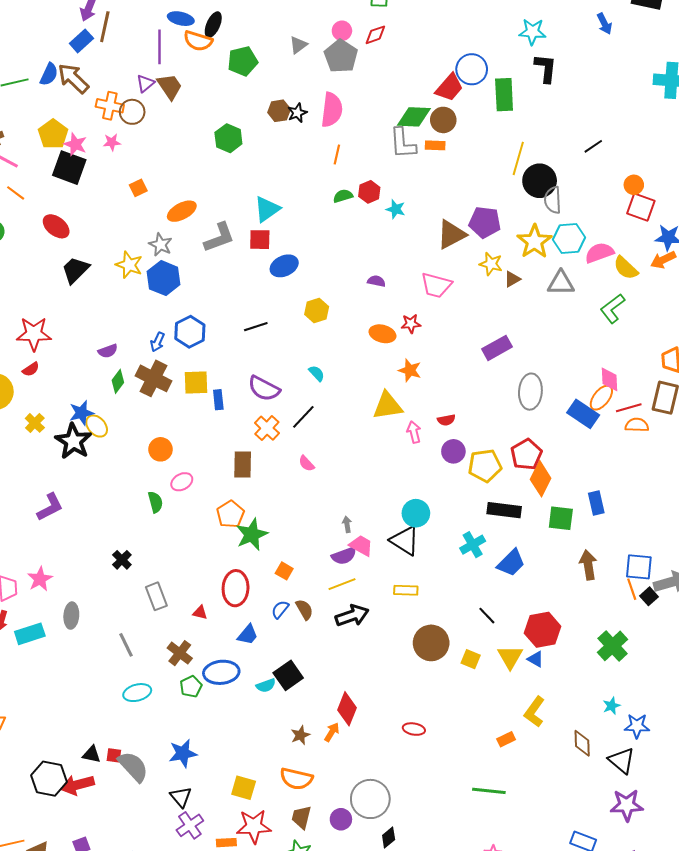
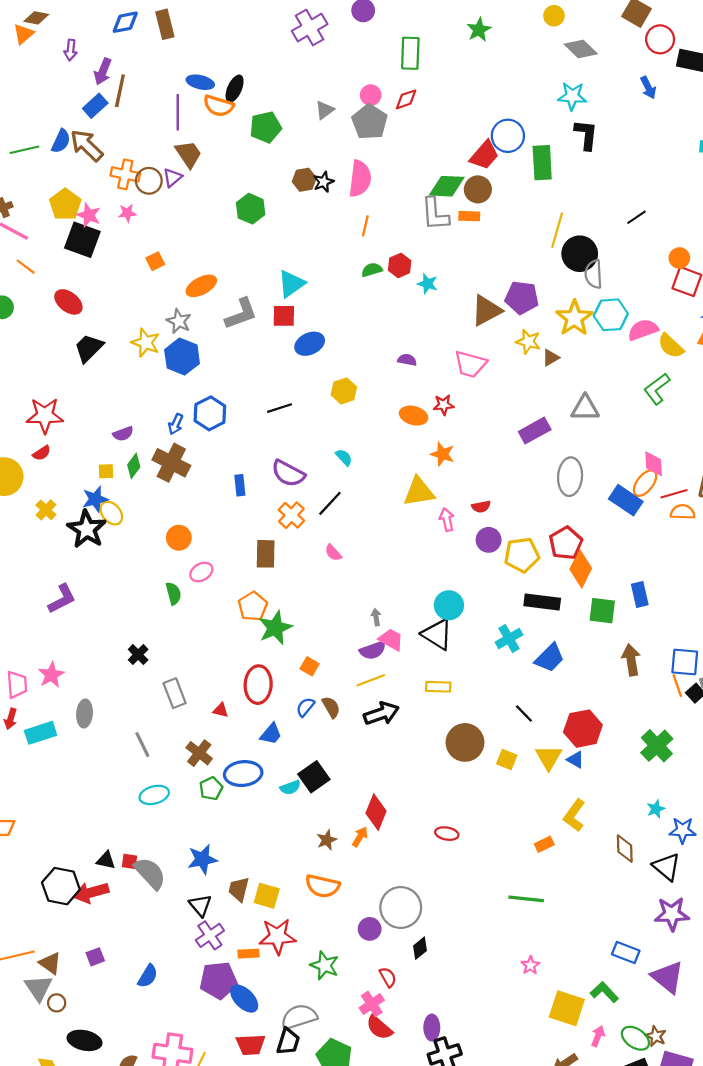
purple triangle: (145, 83) -> (172, 178), moved
gray triangle: (561, 283) -> (585, 408), moved
yellow square: (196, 382) -> (106, 471), moved, size x0.6
brown trapezoid: (301, 817) -> (239, 889), moved

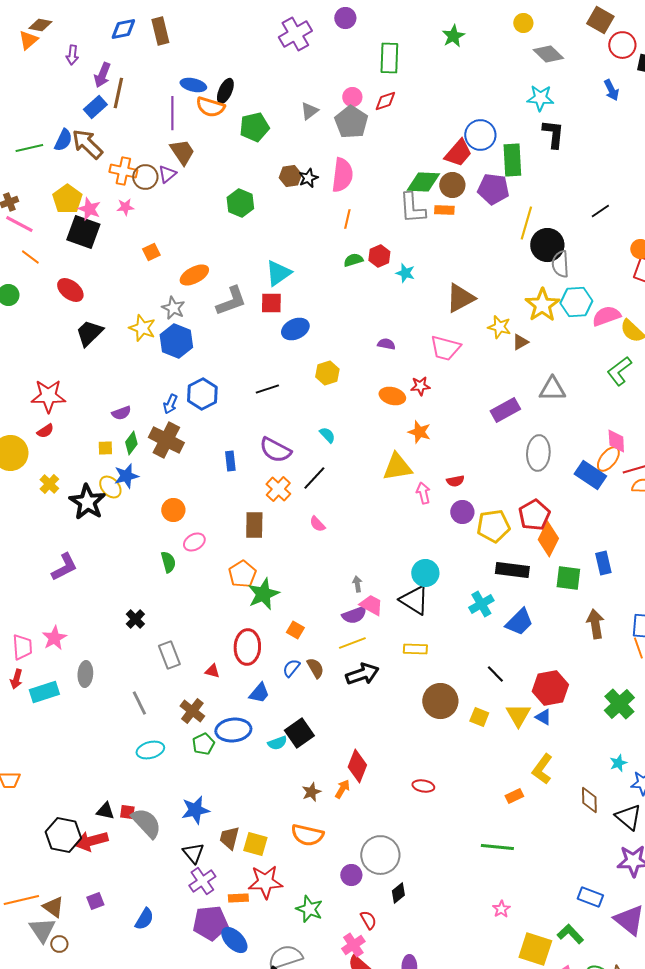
purple pentagon: (522, 298) -> (493, 189), moved
blue star: (95, 499) -> (126, 476), moved

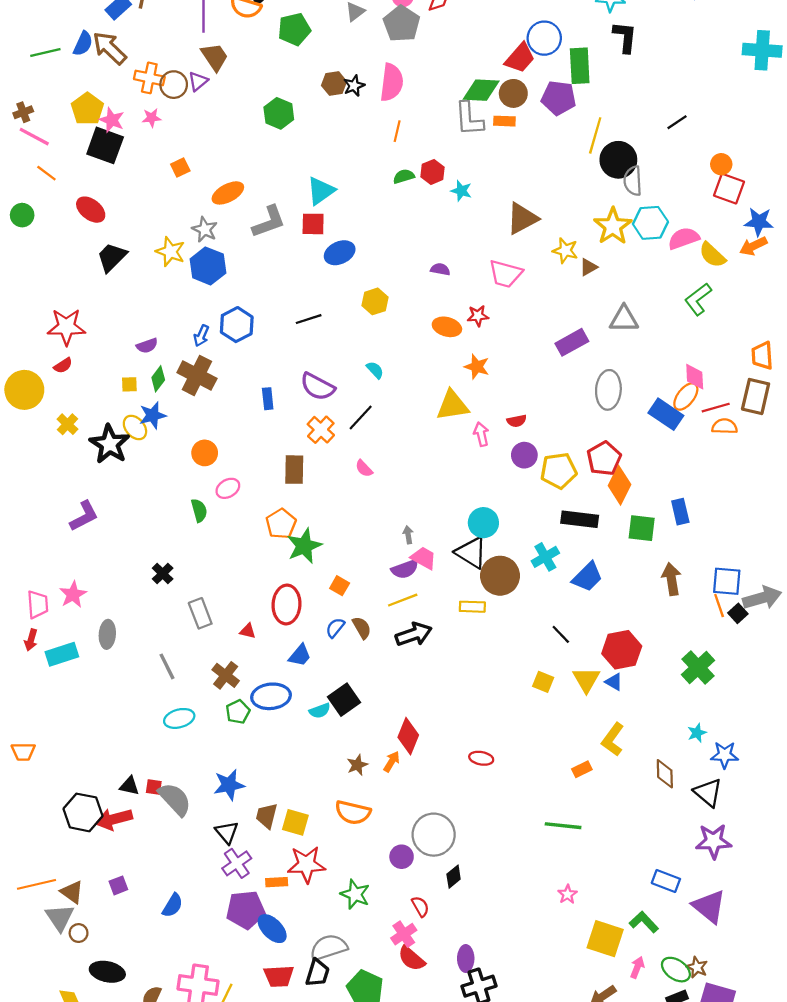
brown circle: (440, 701) -> (500, 576), moved

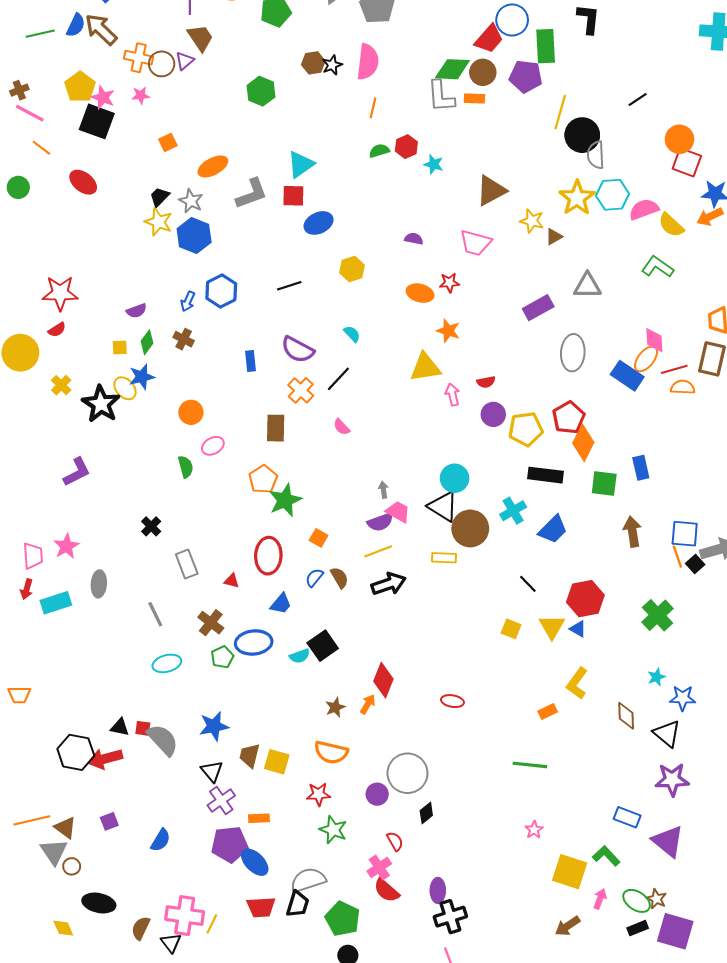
orange circle: (721, 164) -> (679, 139), size x1.4
black trapezoid: (112, 257) -> (160, 197), moved, size x0.7
green L-shape: (698, 299) -> (658, 267), turned 72
brown cross: (197, 376) -> (184, 339), size x0.6
red star: (306, 864) -> (319, 794), moved, size x0.7

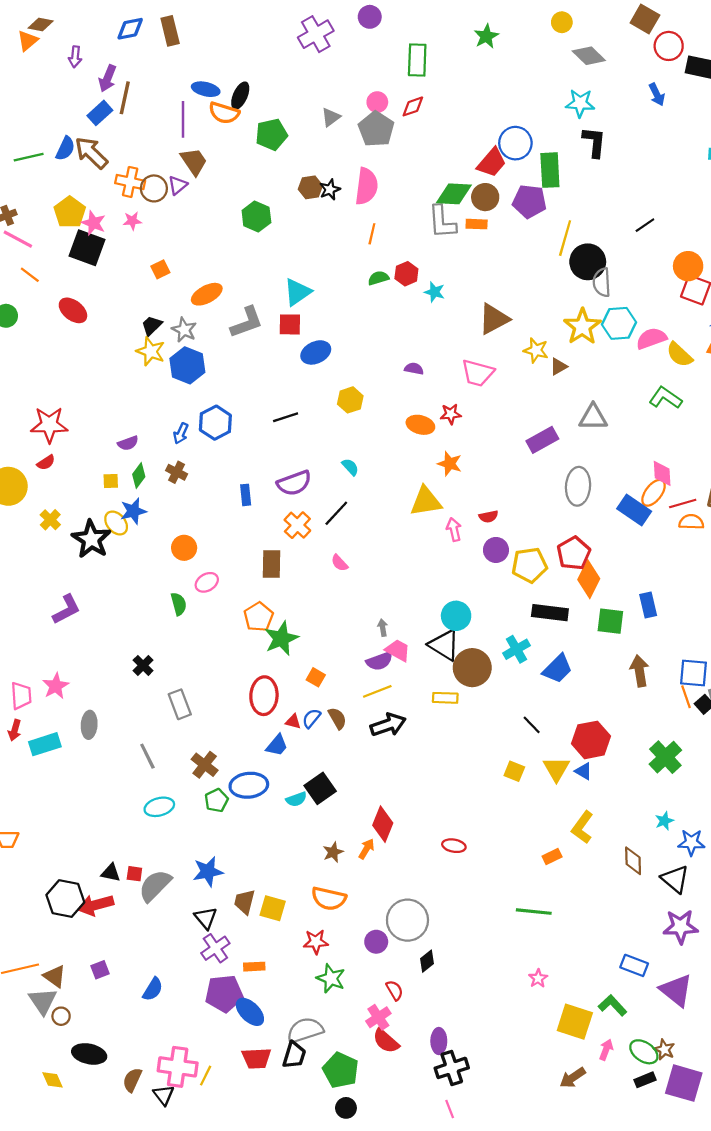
purple semicircle: (298, 350) -> (294, 483), turned -48
red triangle: (232, 581) -> (293, 722), moved
gray semicircle: (163, 740) -> (155, 886), turned -92

